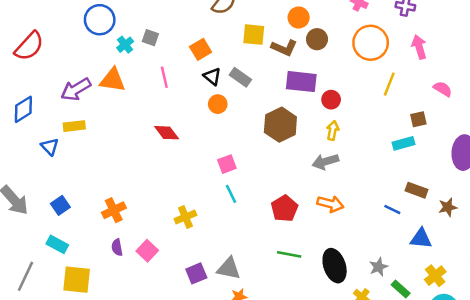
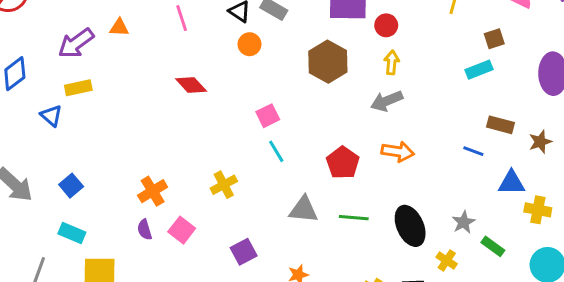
orange triangle: (112, 80) -> (119, 28), size x0.6
orange cross: (114, 210) -> (153, 191), moved
gray triangle: (229, 268) -> (304, 210), moved
yellow cross: (435, 276) -> (538, 210), moved, turned -35

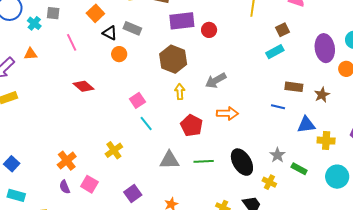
yellow arrow: (392, 62) -> (180, 92), moved

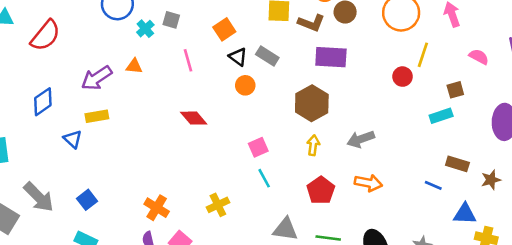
red circle: (209, 30) -> (403, 77), moved
orange cross: (67, 161) -> (157, 208), turned -30

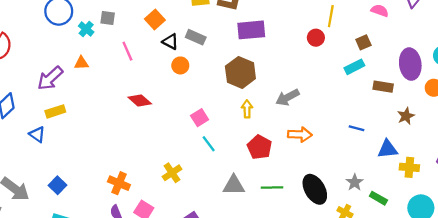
brown rectangle: (457, 164) -> (383, 87), moved

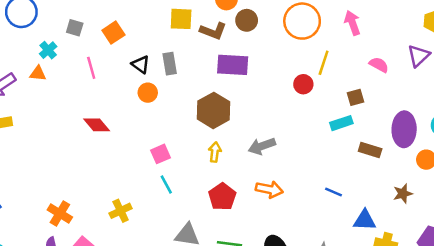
orange square: (155, 19) -> (113, 33), moved
cyan cross: (86, 29) -> (48, 50), moved
gray rectangle: (196, 37) -> (170, 64), turned 48
brown star: (406, 116) -> (403, 194), moved

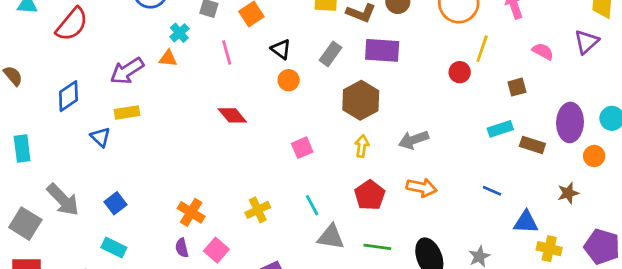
gray rectangle: (170, 64) -> (331, 54), moved, turned 45
cyan rectangle: (341, 123) -> (500, 129), moved
cyan line: (166, 185) -> (312, 205), moved

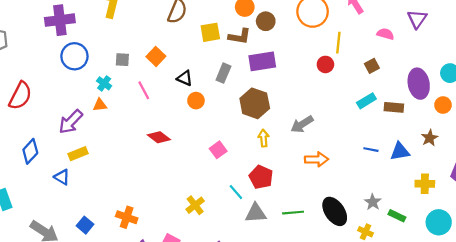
red pentagon: (370, 195) -> (261, 177), moved
orange cross: (191, 212) -> (127, 217), moved
blue triangle: (526, 222) -> (400, 152), moved

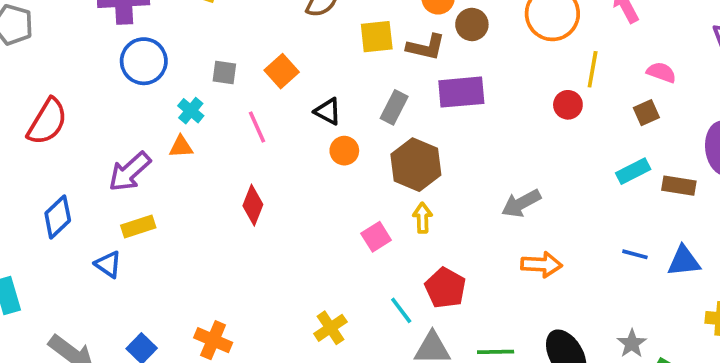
pink semicircle: (385, 34) -> (661, 72), moved
brown hexagon: (255, 103) -> (416, 165), moved
red diamond: (159, 137) -> (253, 205), moved, turned 70
yellow arrow: (264, 138) -> (423, 218), moved

